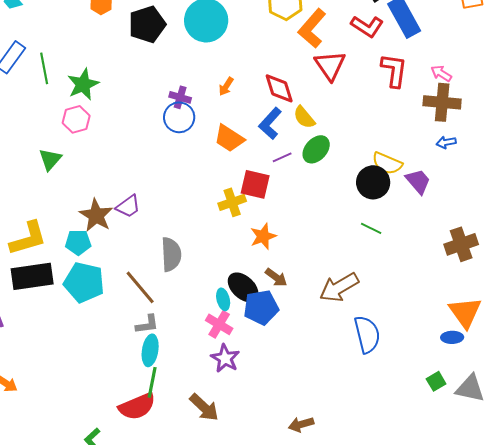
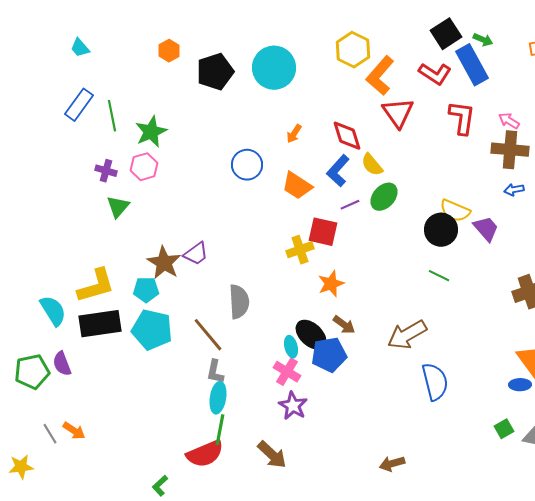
purple cross: (180, 97) -> (106, 171), moved
gray L-shape: (147, 324) -> (215, 372), turned 110
brown arrow: (301, 424) -> (392, 464), moved

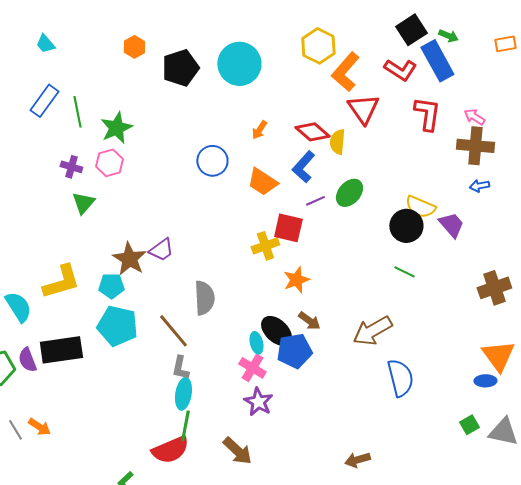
red diamond: (347, 136) -> (312, 132), turned -32
yellow semicircle: (372, 165) -> (337, 142), moved, turned 45
black rectangle: (100, 324) -> (61, 350), moved

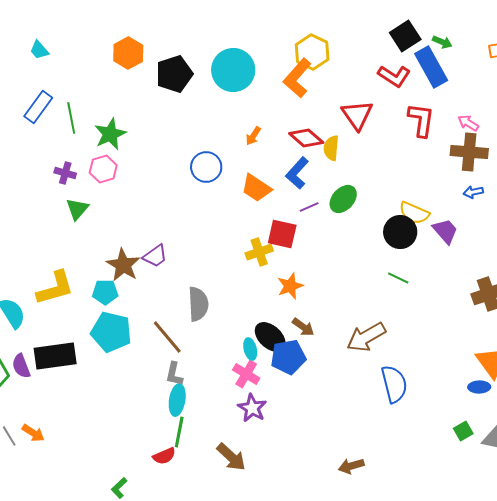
orange hexagon: (134, 47) -> (128, 53), size x1.4
orange L-shape: (345, 72) -> (297, 78), moved
red semicircle: (170, 450) -> (164, 456), size x0.6

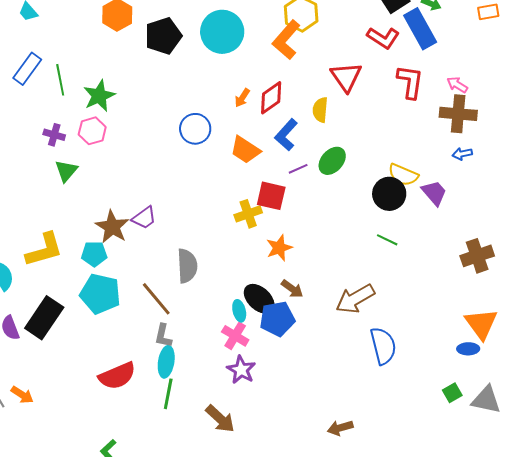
red diamond: (306, 138) -> (271, 98), moved, turned -76
black rectangle: (55, 356) -> (44, 318), turned -48
red semicircle: (164, 456) -> (117, 376), moved, size x1.6

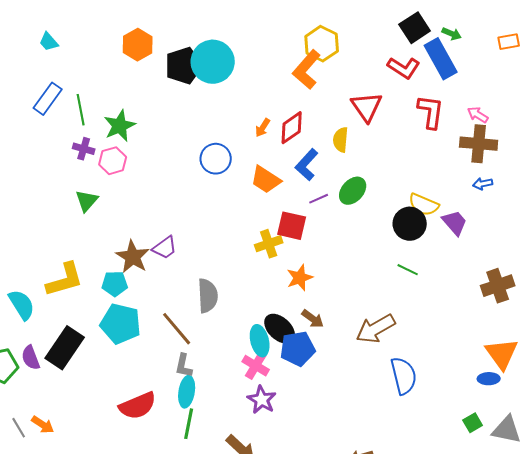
cyan circle: (222, 32) -> (213, 62), moved
purple cross: (54, 135) -> (84, 149), moved
cyan ellipse: (239, 311) -> (260, 341), size x1.4

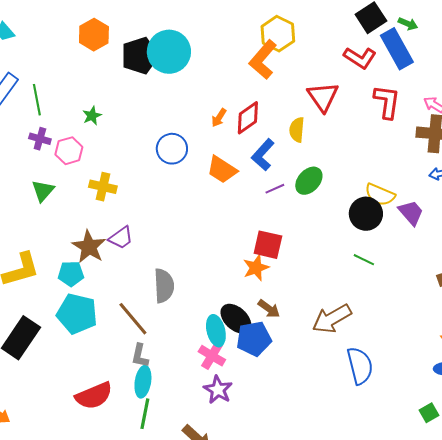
green star: (120, 126) -> (92, 116), moved, size x0.6
red square: (292, 226) -> (268, 245), moved
yellow cross: (269, 244) -> (103, 187), moved, turned 32

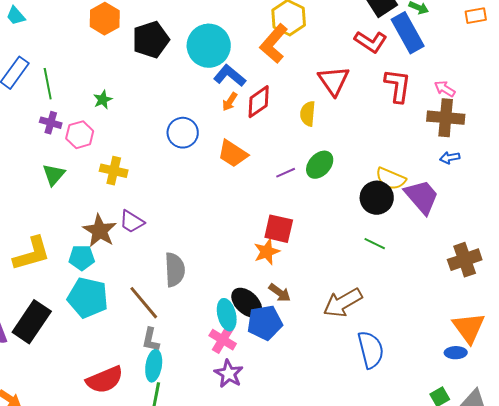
cyan circle: (169, 52) -> (209, 46), moved
blue L-shape: (263, 155) -> (230, 76), moved, turned 88
purple trapezoid: (411, 213) -> (422, 197), size x1.4
purple trapezoid: (121, 238) -> (132, 222), turned 68

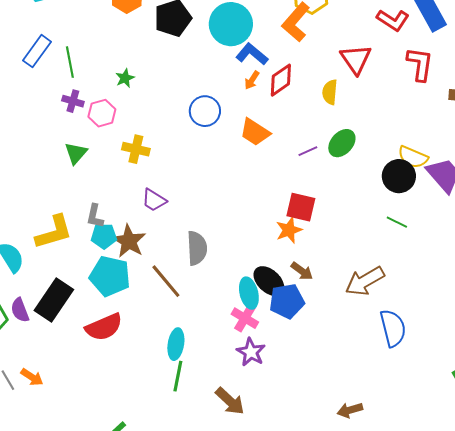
brown star: (100, 231) -> (129, 241), moved
gray L-shape: (151, 340) -> (95, 216), moved
red semicircle: (105, 380) -> (104, 327), moved

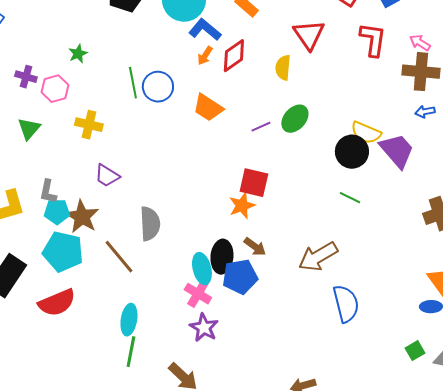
green line: (70, 62) -> (133, 83), moved
black ellipse: (269, 281) -> (222, 257), turned 52

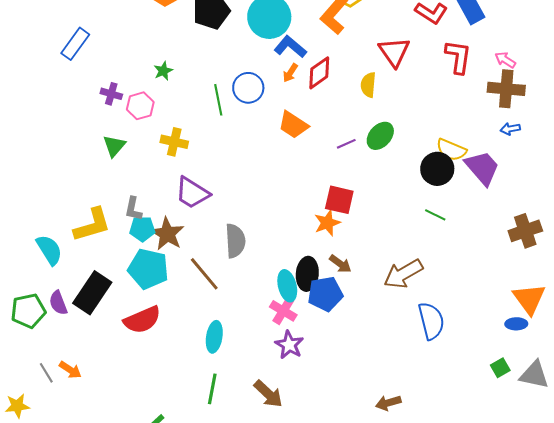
blue circle: (158, 87) -> (248, 88), moved
purple trapezoid: (107, 176) -> (192, 193), size x1.4
green line: (131, 352) -> (212, 389), moved

